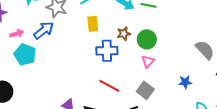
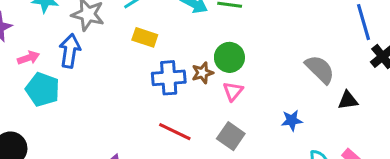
yellow rectangle: (93, 24) -> (145, 37), turned -63
blue arrow: (44, 30) -> (70, 51), turned -40
brown star: (124, 34) -> (202, 73), moved

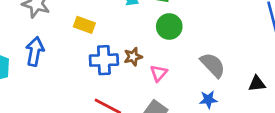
blue arrow: (70, 51) -> (35, 51), moved
green circle: (229, 57) -> (169, 26), moved
gray semicircle: (320, 69) -> (213, 65), moved

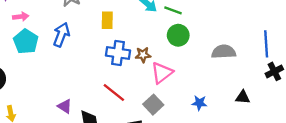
yellow rectangle: (84, 25) -> (107, 20), turned 60
gray semicircle: (213, 65) -> (224, 52), moved, turned -60
pink triangle: (159, 73) -> (162, 73), size x1.5

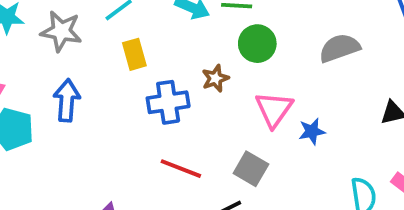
brown star: (143, 55) -> (215, 78), moved
pink triangle: (162, 73) -> (274, 109), moved
blue star: (199, 103) -> (312, 131), moved

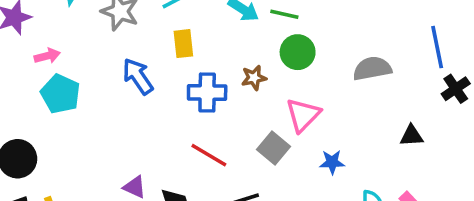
blue arrow: (67, 100) -> (138, 76), moved, turned -48
blue star: (312, 131) -> (332, 162), moved
gray square: (251, 169) -> (273, 148), moved

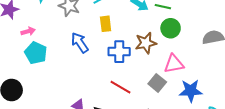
brown star: (254, 78) -> (146, 43), size x1.5
pink triangle: (303, 115) -> (174, 64), turned 35
blue star: (332, 162) -> (191, 91), size x1.6

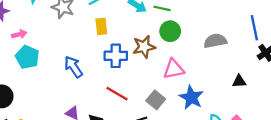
blue arrow: (80, 43) -> (73, 67), moved
gray square: (157, 83) -> (156, 100), moved
blue star: (191, 91) -> (191, 97), turned 30

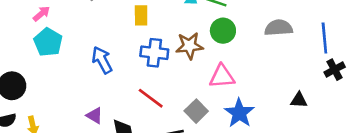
pink arrow: (19, 34) -> (41, 14), turned -32
gray semicircle: (215, 41) -> (279, 28), moved

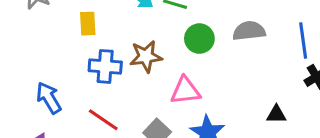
green circle: (223, 31) -> (199, 39), moved
blue arrow: (102, 60) -> (49, 98), moved

